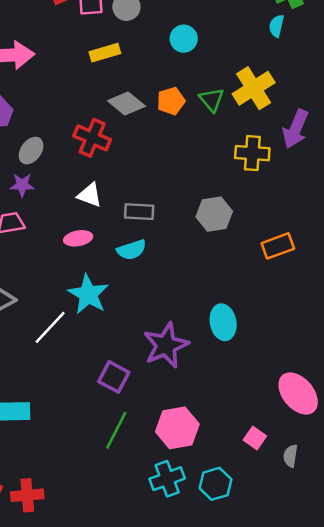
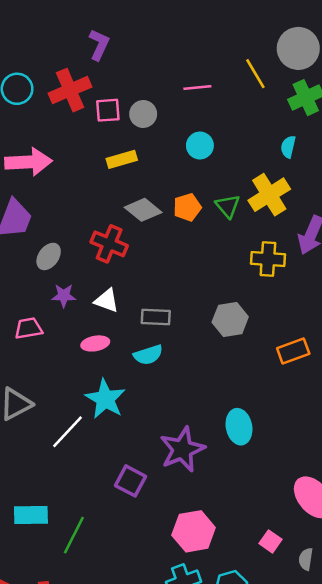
cyan semicircle: (277, 26) -> (288, 147), moved
purple star: (22, 185) -> (64, 296), moved
green line: (116, 430) -> (74, 535), moved

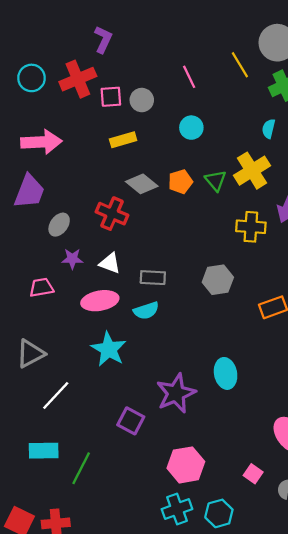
pink line: (197, 88) -> (189, 77), turned 70
pink ellipse: (95, 343) -> (100, 301), size x1.5
white line: (68, 432) -> (56, 395), moved

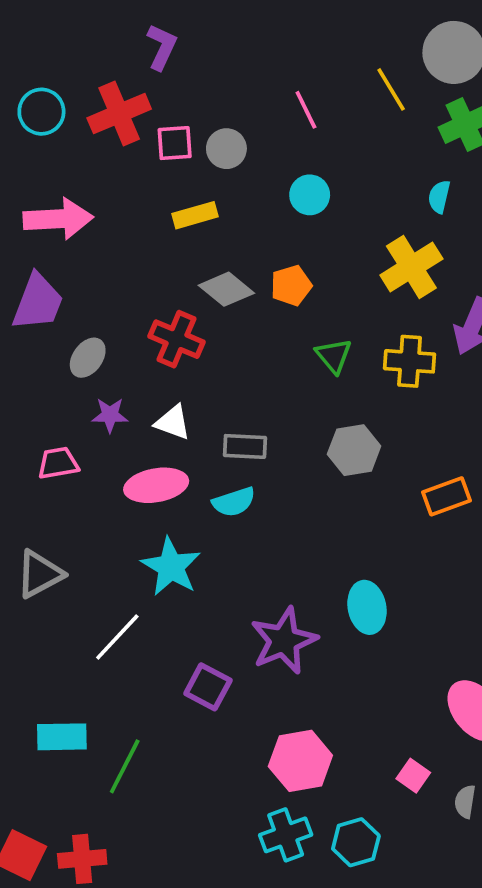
green triangle: (216, 180) -> (334, 356), moved
white line: (56, 395) -> (117, 637), moved

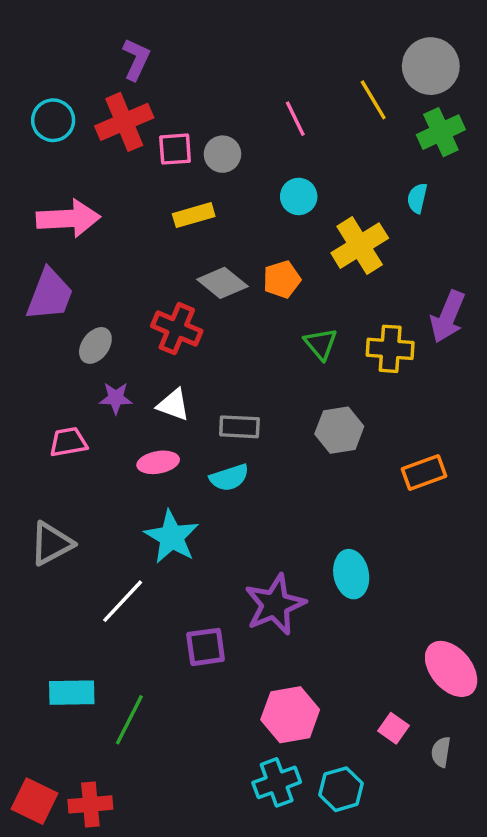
purple L-shape: (162, 47) -> (136, 59), moved
yellow cross: (411, 267) -> (360, 246), moved
pink ellipse: (156, 485) -> (158, 462), size x0.7
purple square: (208, 687) -> (206, 647), turned -36

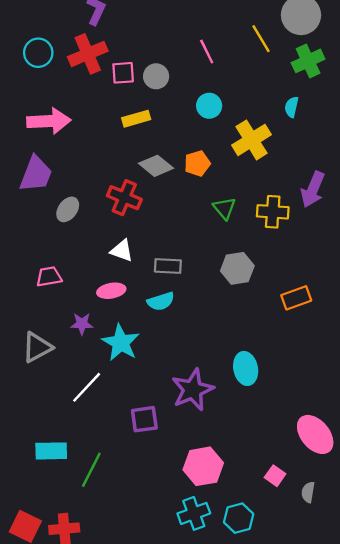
purple star: (116, 398) -> (82, 324), moved

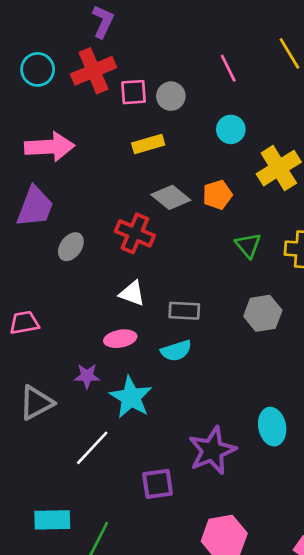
pink trapezoid: (49, 277) -> (24, 323), moved

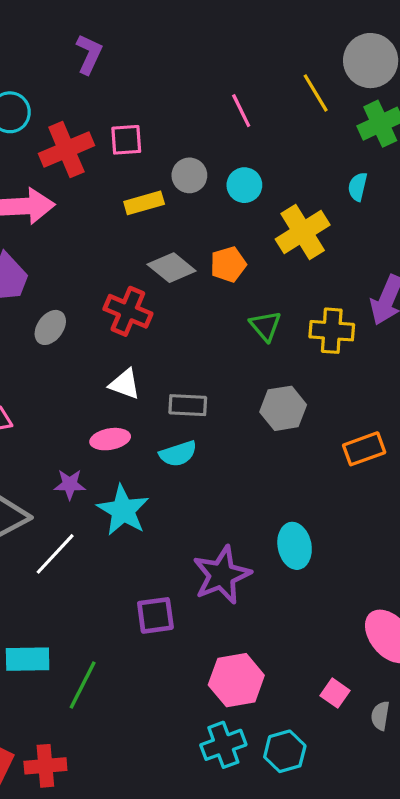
red cross: (94, 71) -> (66, 150), moved
gray circle: (171, 96) -> (189, 175), moved
white line: (92, 448) -> (55, 554), moved

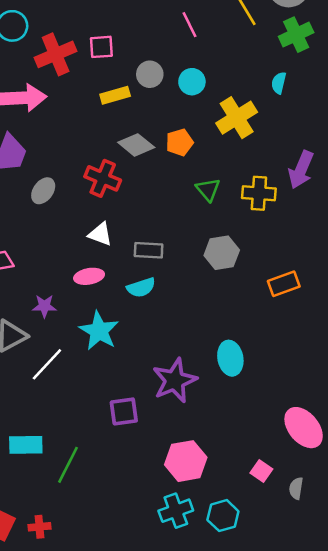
purple star: (70, 484) -> (44, 306), moved
red cross: (45, 766) -> (39, 527), size x0.7

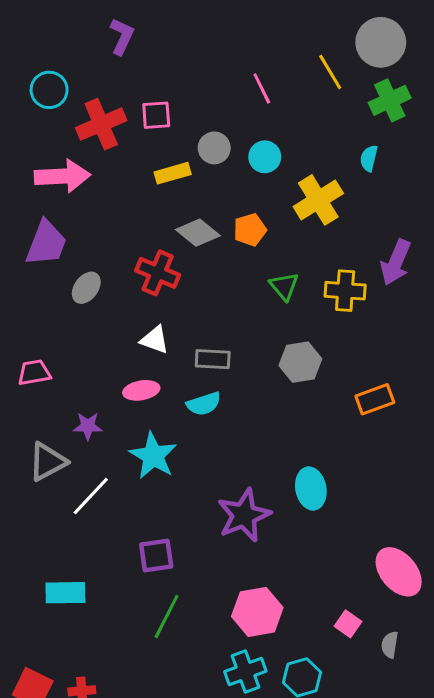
purple square: (124, 411) -> (156, 555), moved
green line: (68, 465) -> (167, 616), moved

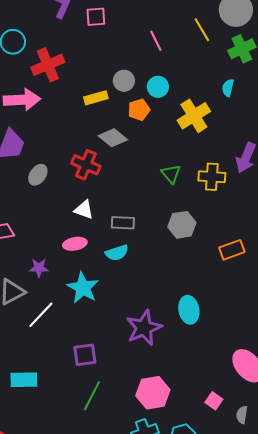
pink square: (156, 115) -> (96, 17), moved
orange pentagon: (250, 230) -> (139, 110), moved

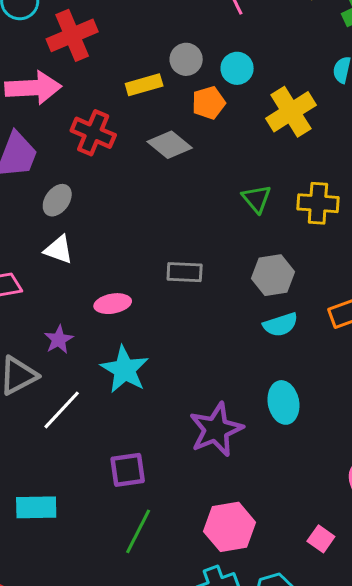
red cross: (86, 165) -> (93, 133), moved
white triangle: (84, 210) -> (59, 250), moved
cyan semicircle: (117, 253) -> (280, 325), moved
purple star: (39, 268) -> (59, 340), turned -30

